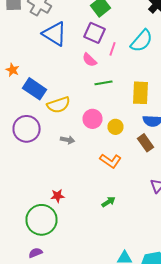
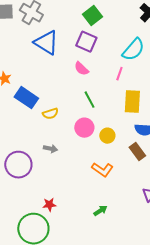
pink line: (112, 49) -> (119, 74), moved
green line: (104, 83) -> (89, 100), moved, turned 72
yellow semicircle: (58, 105) -> (50, 114), size x0.7
purple circle: (26, 129) -> (18, 165), moved
gray arrow: (68, 140) -> (50, 149), moved

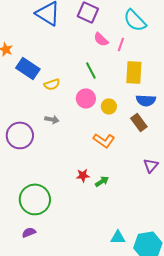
cyan semicircle: (133, 50) -> (135, 20), turned 95
pink semicircle: (81, 69) -> (101, 39), moved
red star: (49, 205) -> (83, 175), moved

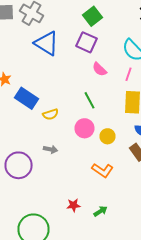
pink line: (121, 44) -> (128, 74), moved
red star: (83, 175) -> (74, 205), moved

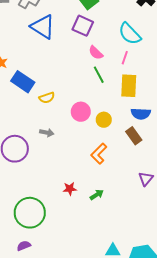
green line: (90, 100) -> (99, 75), moved
orange L-shape: (102, 170) -> (99, 154), turned 100

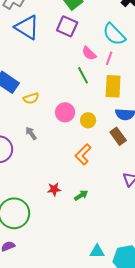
pink semicircle: (96, 53) -> (89, 53), moved
gray arrow: (47, 133) -> (31, 133), turned -136

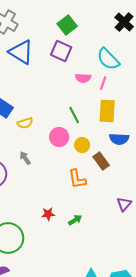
pink semicircle: (89, 53) -> (83, 78), turned -42
green line: (83, 75) -> (74, 115), moved
brown rectangle: (118, 136) -> (101, 161), moved
orange L-shape: (83, 154) -> (77, 179), turned -55

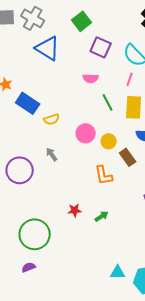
green square: (67, 25) -> (82, 21), moved
purple square: (61, 51) -> (101, 47), moved
pink semicircle: (83, 78) -> (91, 78), moved
green line: (74, 115) -> (108, 102), moved

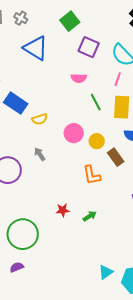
gray cross: (33, 18) -> (21, 18), size x0.6
cyan triangle: (118, 272) -> (106, 272), turned -35

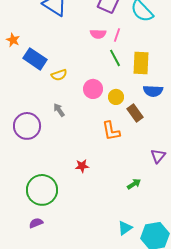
pink line: (118, 79) -> (117, 35), moved
green arrow: (90, 216) -> (134, 184), moved

